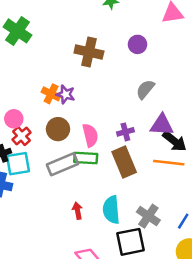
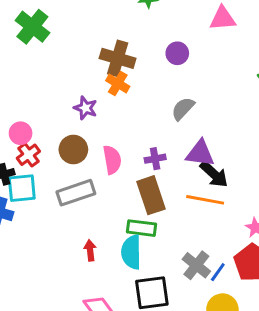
orange cross: (51, 94) -> (118, 84), moved
green rectangle: (86, 158) -> (141, 228), moved
gray cross: (148, 216) -> (196, 265), moved

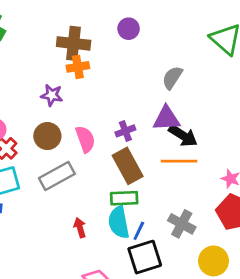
orange cross: (118, 84) -> (78, 67), turned -30
gray semicircle: (183, 109) -> (172, 78), moved
blue line: (218, 272) -> (139, 231), moved

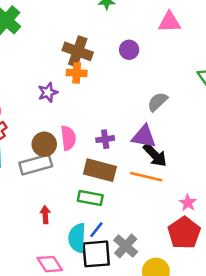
purple star: (52, 95) -> (48, 92), turned 30
brown circle: (47, 136) -> (44, 144), moved
brown rectangle: (128, 166) -> (100, 170), turned -60
cyan semicircle: (119, 222) -> (77, 238), moved
gray cross: (182, 224) -> (126, 246), moved

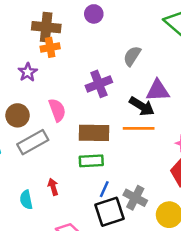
purple triangle: (144, 137) -> (158, 91), moved
purple cross: (105, 139) -> (99, 84), moved, size x1.5
brown circle: (44, 144) -> (18, 115), moved
cyan semicircle: (77, 238) -> (26, 200), moved, size x0.7

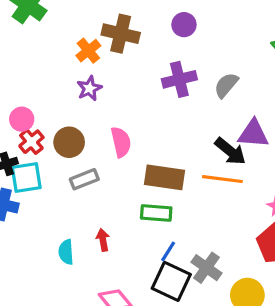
orange cross: (50, 47) -> (88, 51), moved, turned -36
purple cross: (99, 84) -> (179, 79), moved
gray rectangle: (33, 142) -> (84, 179), size x0.7
black square: (110, 212) -> (171, 281), turned 36

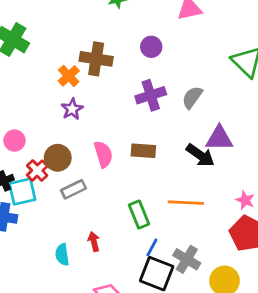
red cross: (31, 142) -> (37, 171), moved
brown rectangle: (164, 177) -> (143, 151), moved, size x0.7
orange line: (222, 179) -> (186, 203), moved
green rectangle: (156, 213) -> (139, 214), turned 68

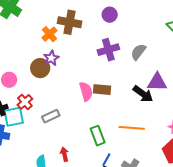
pink semicircle: (103, 154) -> (86, 91), moved
brown circle: (58, 158) -> (40, 68), moved

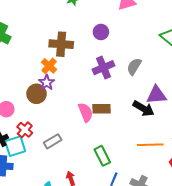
orange cross: (49, 34) -> (49, 66), moved
orange line: (132, 128) -> (150, 145), moved

